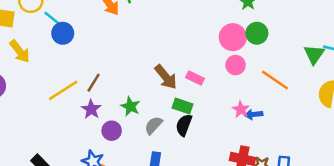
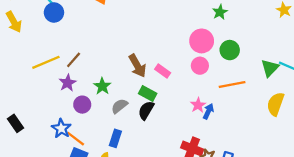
green circle: (257, 33) -> (230, 50), moved
orange line: (275, 80) -> (232, 85), turned -55
blue arrow: (254, 114) -> (208, 111), turned 112

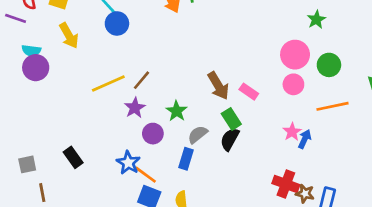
green rectangle: (148, 94) -> (231, 119), turned 30
blue rectangle: (115, 138) -> (186, 159), moved

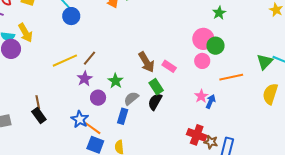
yellow arrow: (69, 36) -> (25, 33), moved
green circle: (329, 65) -> (216, 46), moved
brown line: (42, 193) -> (38, 102), moved

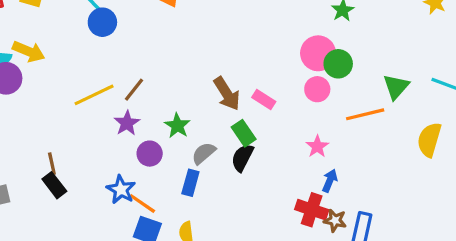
yellow arrow: (25, 33) -> (29, 51), turned -36
green triangle: (265, 62) -> (396, 87), moved
blue arrow: (211, 102) -> (330, 181), moved

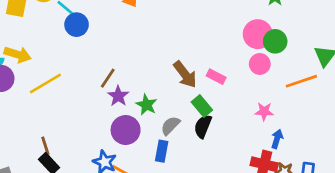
yellow line: (94, 95) -> (45, 83), moved
purple star: (127, 123) -> (118, 96), moved
pink star: (317, 146) -> (264, 111), turned -30
purple circle: (150, 154) -> (126, 130), size x1.4

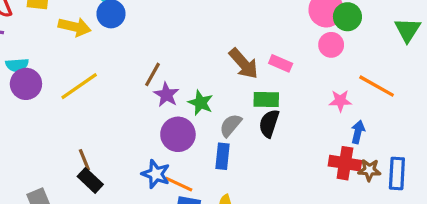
yellow arrow: (18, 54) -> (75, 27), moved
orange line: (301, 81) -> (377, 86), moved, turned 52
green rectangle: (202, 106) -> (266, 99), turned -45

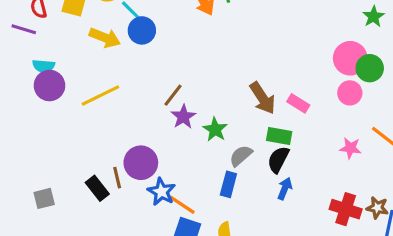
blue arrow: (358, 132) -> (285, 189), moved
purple circle: (178, 134) -> (141, 163), moved
brown line: (84, 160) -> (117, 178), moved
brown star: (369, 170) -> (377, 208), moved

